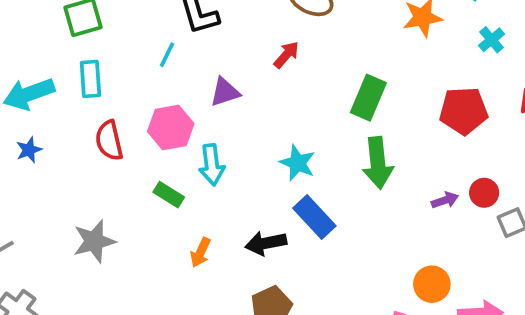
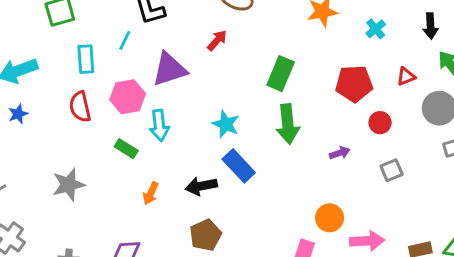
cyan rectangle: (90, 79) -> (86, 59), moved
purple triangle: (225, 92) -> (169, 69), size x1.5
red circle: (484, 193) -> (380, 123), moved

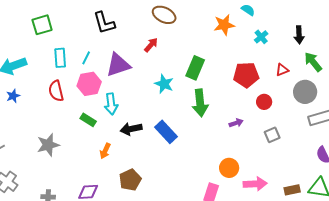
cyan line: (125, 40) -> (86, 58), moved
cyan star: (226, 124) -> (164, 84), moved
black arrow: (201, 186) -> (131, 129), moved
brown pentagon: (206, 235) -> (130, 180), moved

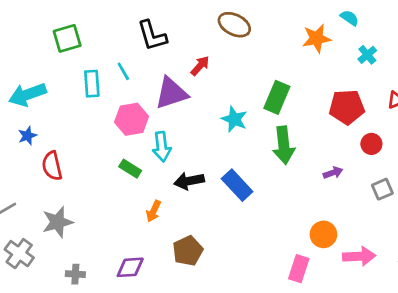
red arrow: (151, 45) -> (200, 66), moved
cyan line: (86, 58) -> (123, 71), moved, turned -56
red semicircle: (56, 91) -> (52, 166), moved
gray star: (48, 145) -> (58, 222), moved

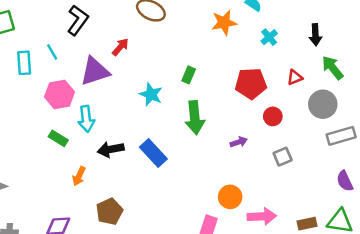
black L-shape: (152, 36) -> (78, 20), turned -128
green rectangle: (277, 97) -> (189, 75), size x0.6

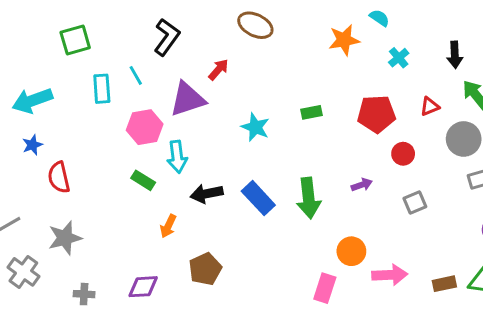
green rectangle: (189, 75) -> (312, 112), moved, turned 56
green arrow: (195, 118) -> (309, 198), moved

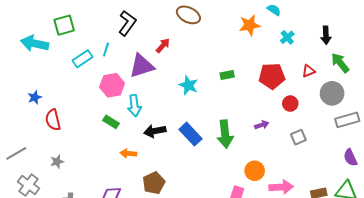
cyan line: (136, 75) -> (106, 50), turned 48
cyan rectangle: (102, 89) -> (83, 59), turned 60
cyan arrow: (32, 101) -> (35, 43), moved, turned 32
orange arrow: (168, 226) -> (128, 153), turned 70
gray star: (65, 238) -> (57, 162), size x0.6

